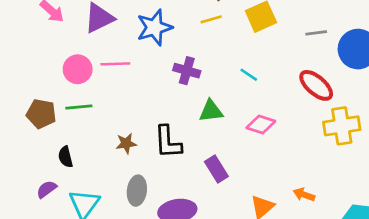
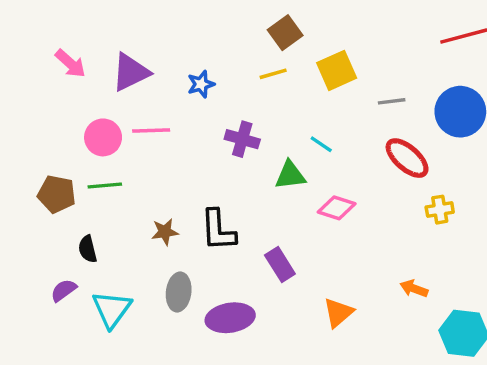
blue star: (154, 27) -> (201, 84), size x0.6
gray line: (316, 33) -> (392, 101), moved
green triangle: (211, 111) -> (290, 175), moved
yellow cross: (342, 126) -> (440, 210), size x0.6
orange arrow: (304, 195) -> (414, 289), moved

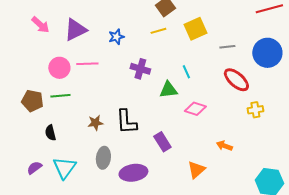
cyan line: (321, 144) -> (186, 72), turned 32
orange arrow: (414, 289) -> (224, 146), moved
purple semicircle: (64, 290) -> (34, 168), moved

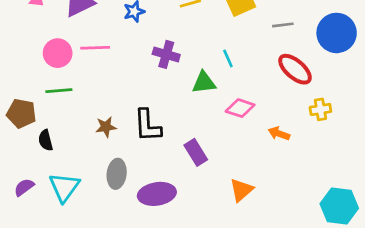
brown pentagon: (32, 101) -> (21, 113), moved
orange arrow: (224, 146) -> (279, 134), moved

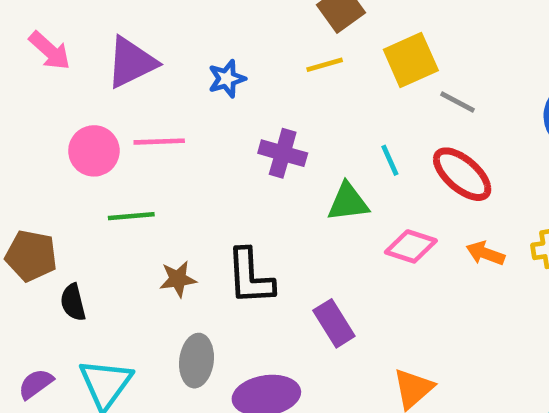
gray line: (283, 25) -> (457, 102), moved, turned 35
red ellipse: (295, 69) -> (462, 174), moved
green line: (59, 91) -> (131, 216), moved
orange arrow: (279, 134) -> (485, 253), moved

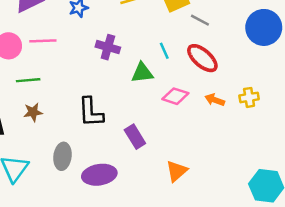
brown star: (178, 279) -> (33, 112), moved

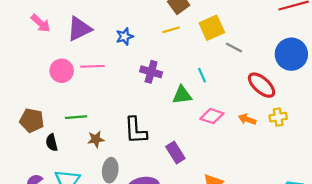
red ellipse: (202, 58) -> (262, 85), moved
green line: (28, 80) -> (76, 117), moved
brown star: (33, 112) -> (96, 139), moved

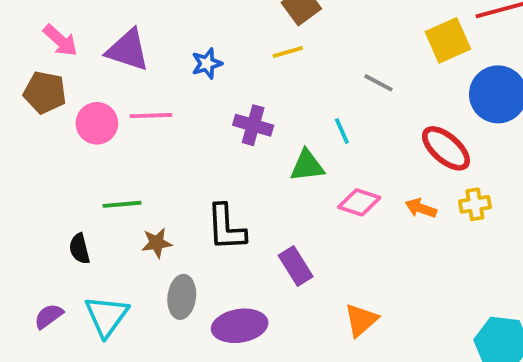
yellow square: (212, 28) -> (448, 40), moved
purple triangle: (79, 29) -> (128, 50), turned 44
gray line: (234, 48) -> (378, 83), moved
brown pentagon: (32, 120) -> (45, 92), moved

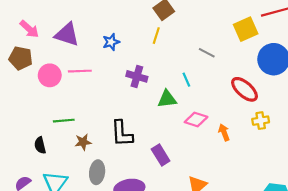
yellow line: (288, 52) -> (156, 36), turned -56
orange arrow: (421, 208) -> (224, 132), moved, turned 49

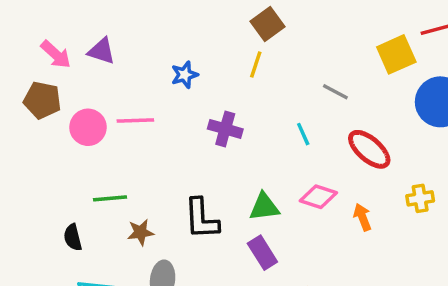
purple triangle: (67, 34) -> (102, 51), moved, size x0.7
red ellipse: (245, 89) -> (369, 149), moved
green triangle: (167, 99) -> (264, 207), moved

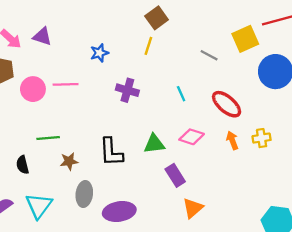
gray line: (335, 92) -> (209, 55), moved
orange arrow: (362, 217) -> (232, 140), moved
purple rectangle: (262, 253) -> (175, 175), moved

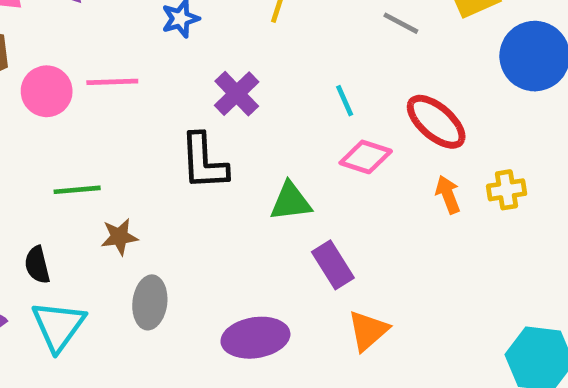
purple cross: (127, 90) -> (237, 94), turned 30
pink diamond: (192, 137) -> (366, 157), moved
black L-shape: (111, 152) -> (204, 162), moved
black semicircle: (22, 165) -> (37, 265), moved
purple ellipse: (119, 212) -> (255, 338), moved

